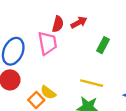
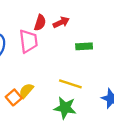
green rectangle: (103, 45) -> (84, 46), turned 56
yellow semicircle: (48, 92) -> (26, 91), turned 91

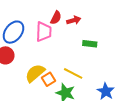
yellow semicircle: (26, 91) -> (35, 73), size x1.5
orange square: (14, 97) -> (49, 79), moved

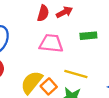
pink trapezoid: (44, 32) -> (51, 43), moved, turned -75

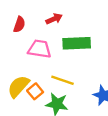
red semicircle: (43, 13) -> (19, 24), moved
green rectangle: (88, 36) -> (77, 43), size x1.6

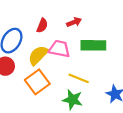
yellow semicircle: (18, 86) -> (38, 55), moved
orange square: (35, 91) -> (37, 82), moved, size x1.6

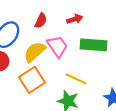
pink trapezoid: (59, 49) -> (57, 46), turned 40

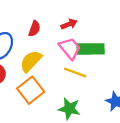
pink trapezoid: (57, 46) -> (70, 48), moved
yellow line: (76, 79) -> (75, 73), moved

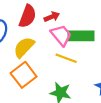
red arrow: (69, 24) -> (52, 17), moved
red semicircle: (34, 29) -> (28, 16), size x1.5

